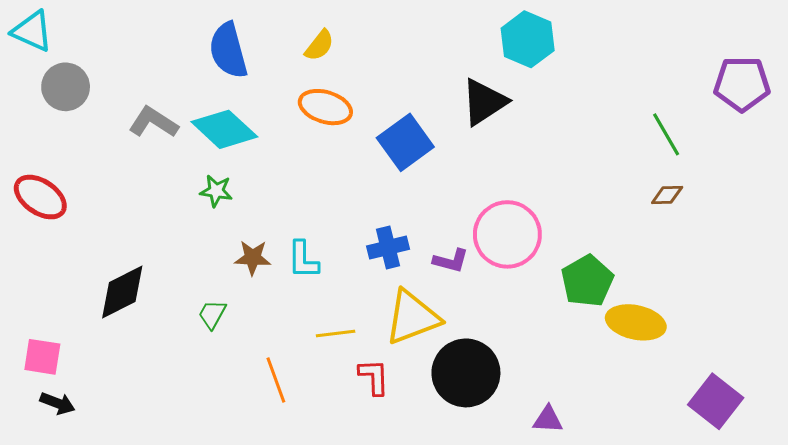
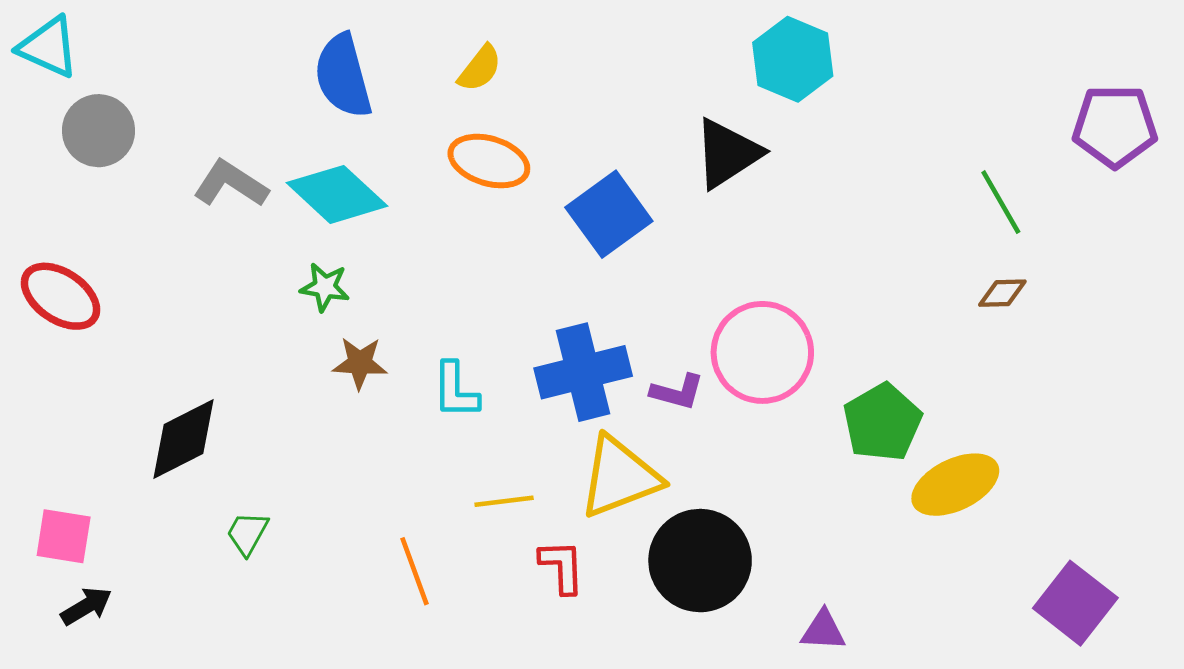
blue cross: (388, 248) -> (583, 372), size x1.5
brown star: (253, 258) -> (360, 363), moved
green trapezoid: (212, 314) -> (247, 533), moved
yellow ellipse: (636, 322) -> (955, 485), turned -38
black arrow: (57, 403) -> (86, 606), turned -52

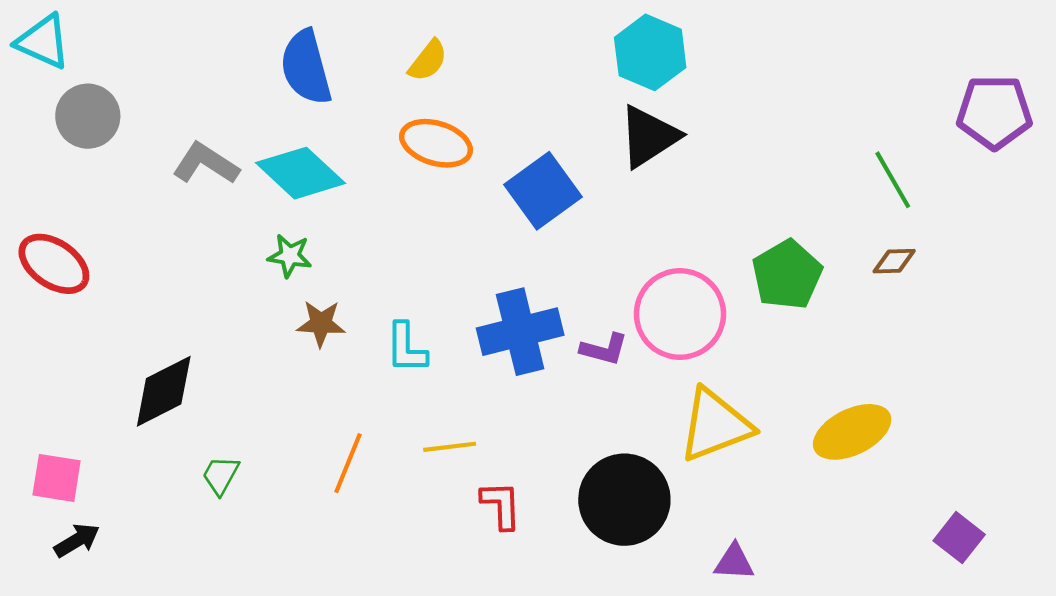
cyan hexagon: (793, 59) -> (650, 52), moved
green pentagon: (882, 422) -> (787, 275), moved
yellow triangle: (620, 477) -> (715, 425), moved
orange line: (414, 571) -> (348, 463), moved, turned 42
purple square: (1075, 603) -> (959, 538), size x0.7

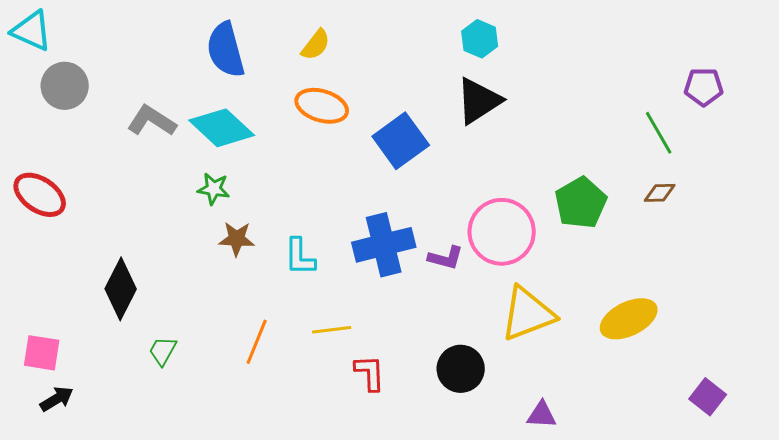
cyan hexagon: (650, 52) -> (480, 39), size x0.7
purple pentagon: (994, 112) -> (704, 87), moved, size x0.7
black diamond: (164, 391) -> (121, 289), turned -36
black circle: (624, 500) -> (461, 369), size x0.7

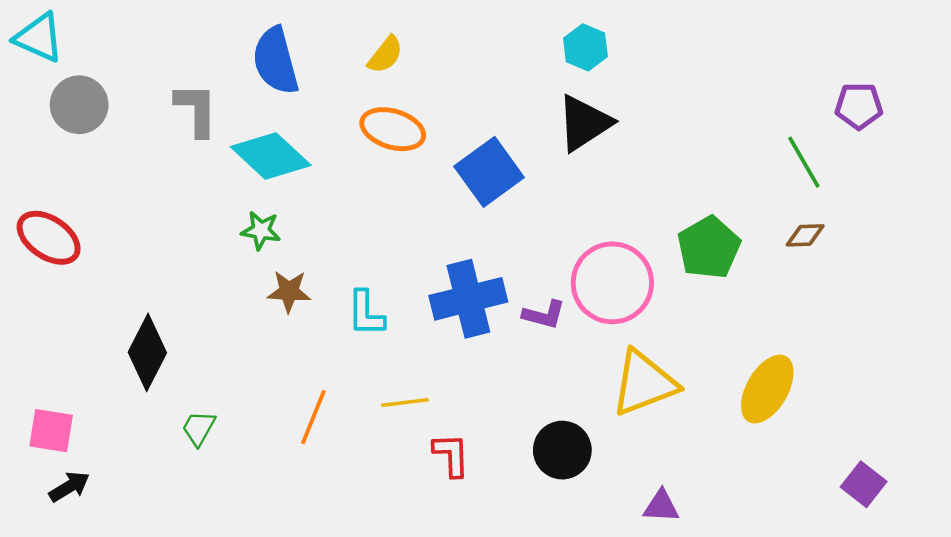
gray L-shape: (152, 121) -> (196, 110), moved, turned 57
yellow ellipse: (629, 319) -> (767, 389), turned -34

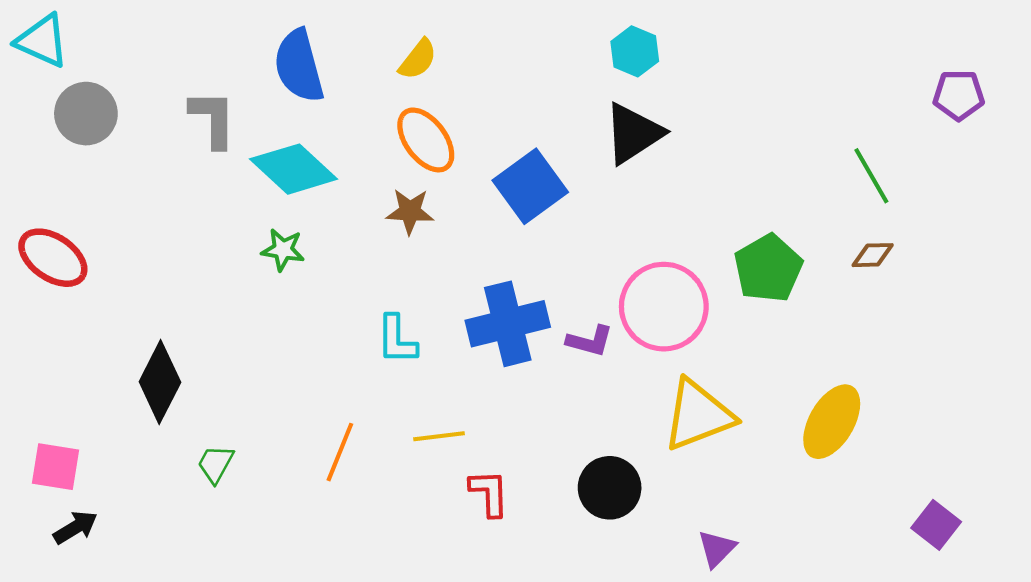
purple pentagon: (859, 106) -> (959, 95), moved
orange ellipse: (393, 129) -> (426, 140), turned 36
brown star: (289, 291) -> (410, 211), moved
purple triangle: (661, 506) -> (717, 549), turned -48

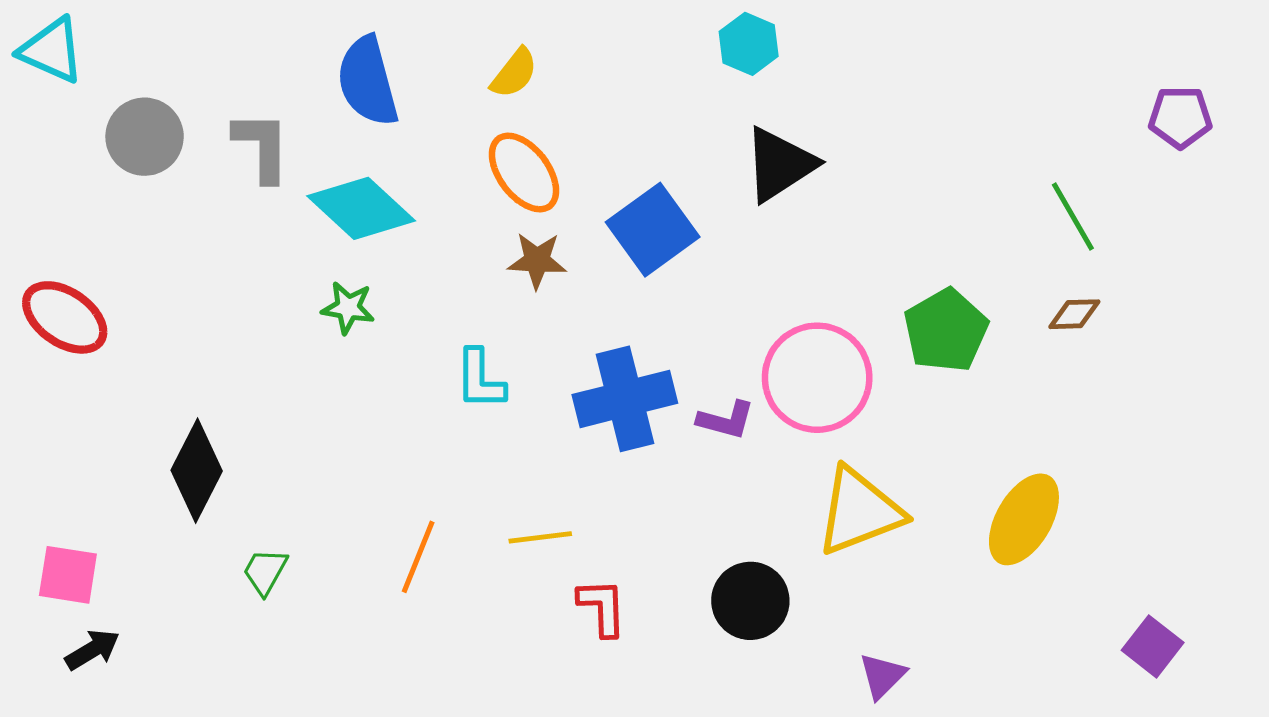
cyan hexagon: (635, 51) -> (749, 44), moved
gray circle: (86, 114) -> (145, 137), moved
brown star: (410, 211) -> (537, 260), moved
cyan L-shape: (397, 340) -> (480, 379), moved

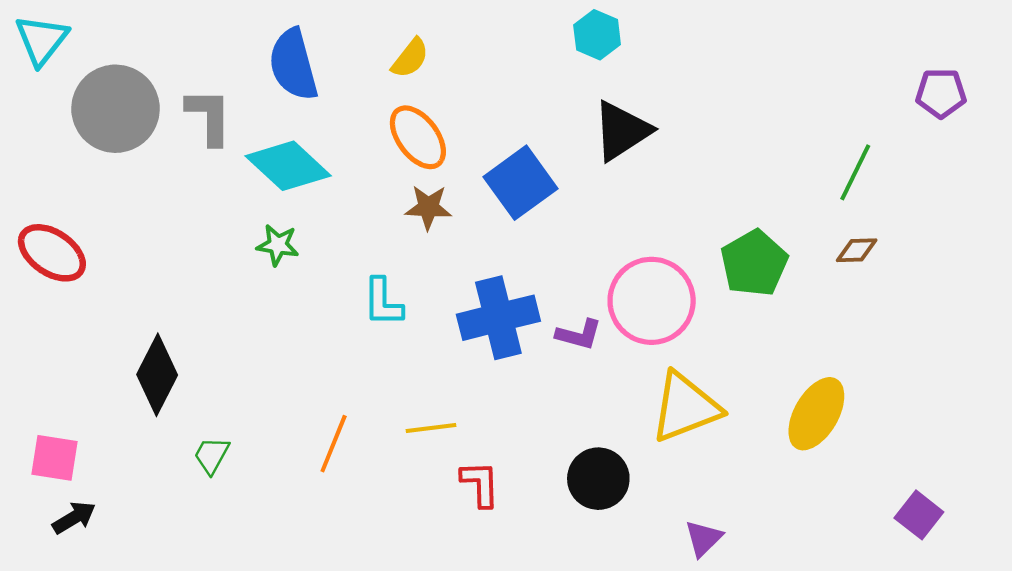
cyan triangle: (52, 50) -> (42, 40), turned 44
gray circle: (145, 137) -> (116, 109), size x1.4
green line: (1073, 216) -> (855, 172), turned 56

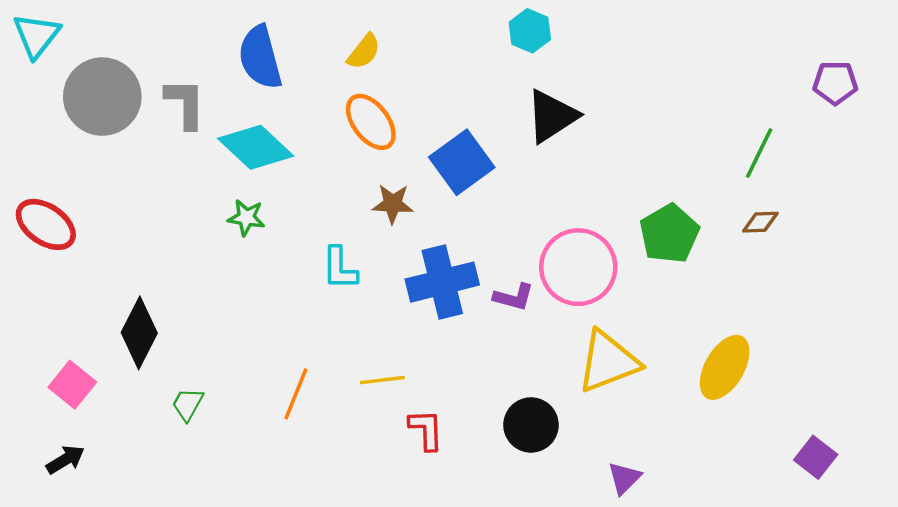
brown star: (428, 207) -> (393, 204), moved
pink square: (55, 458) -> (72, 385), moved, turned 30

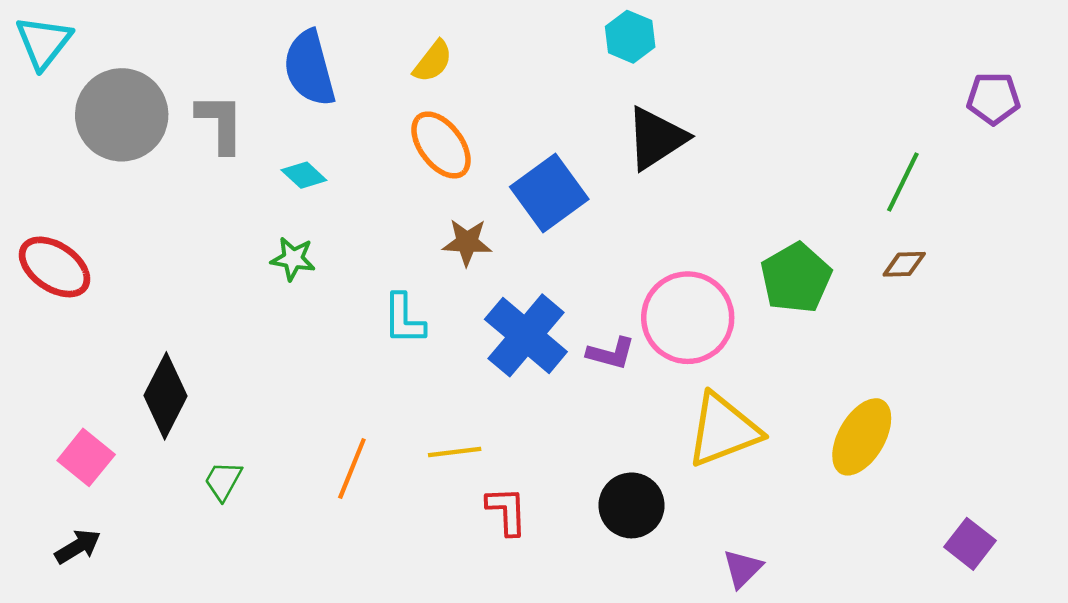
cyan diamond: (256, 147) -> (304, 175), size x0.5
blue cross: (442, 282) -> (526, 335), turned -36

